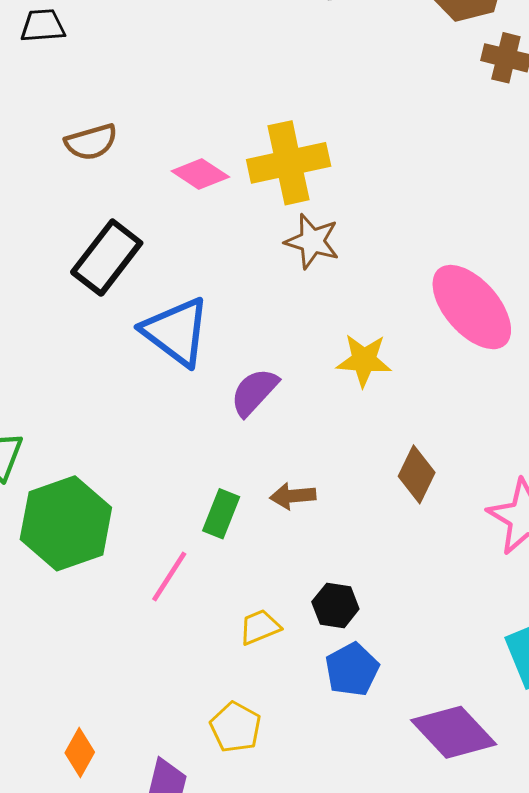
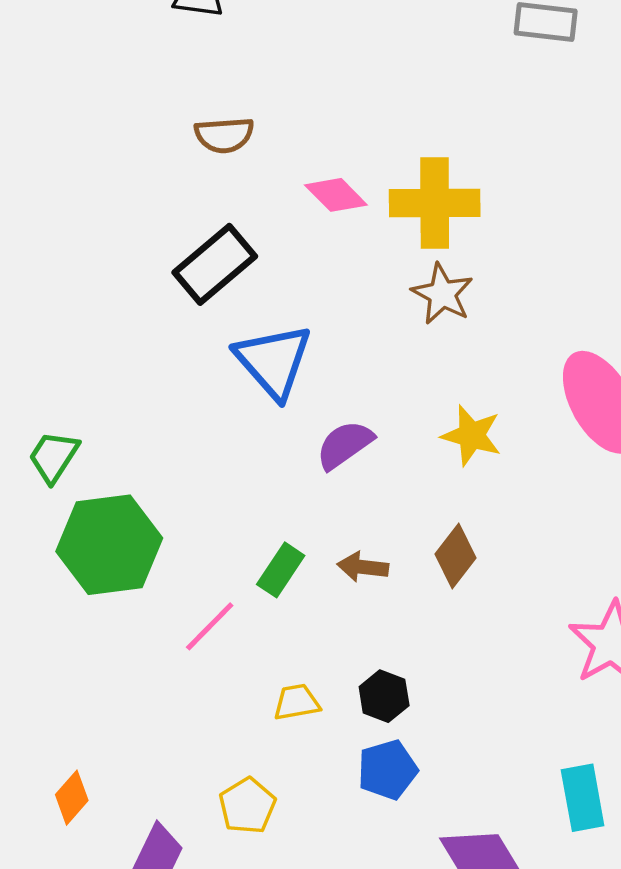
brown diamond: (417, 474) -> (456, 556), moved

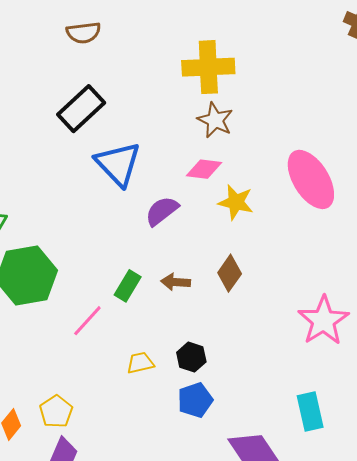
pink diamond: (336, 195) -> (204, 169), moved, turned -36
yellow pentagon: (247, 806) -> (56, 412), moved

